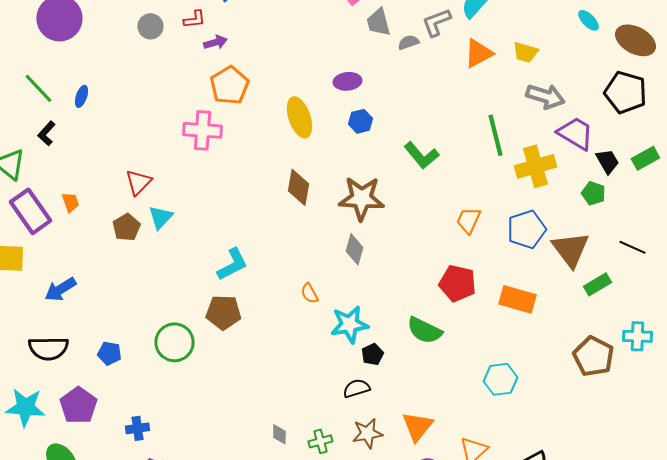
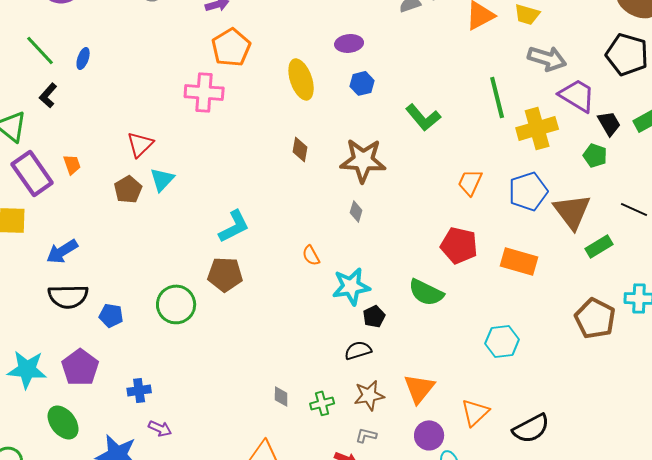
brown diamond: (298, 187) -> (300, 149), size x0.7
gray diamond: (354, 249) -> (356, 211), size x0.7
black semicircle: (48, 348) -> (68, 296), moved

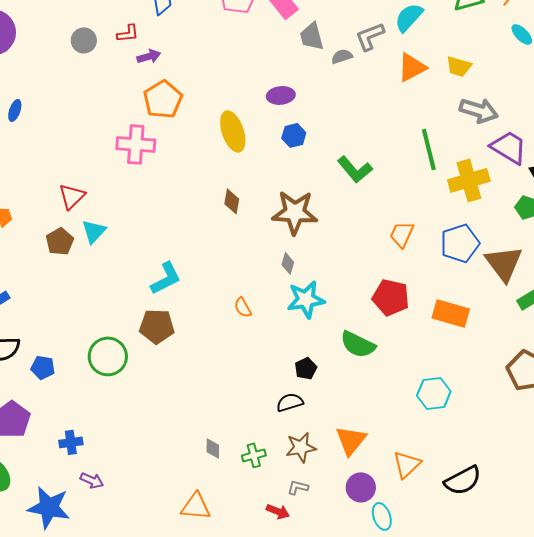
cyan star: (351, 286) -> (306, 299), moved

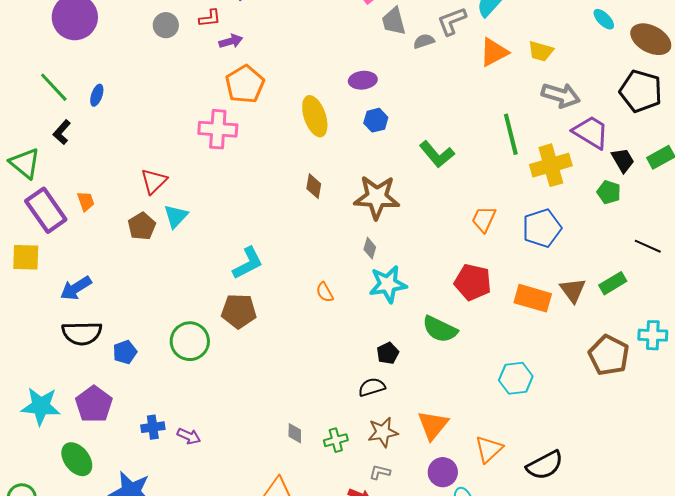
brown triangle: (504, 263) -> (573, 290), moved, size x0.7
blue pentagon: (43, 367) -> (125, 352), turned -30
purple arrow: (92, 480) -> (189, 436), moved

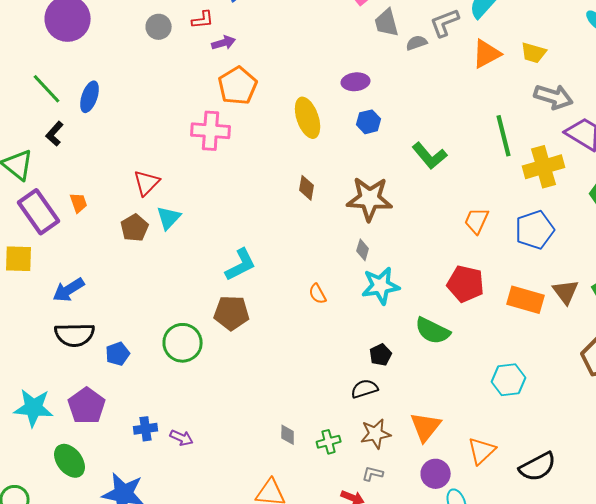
blue ellipse: (97, 95) -> (90, 97), size x1.4

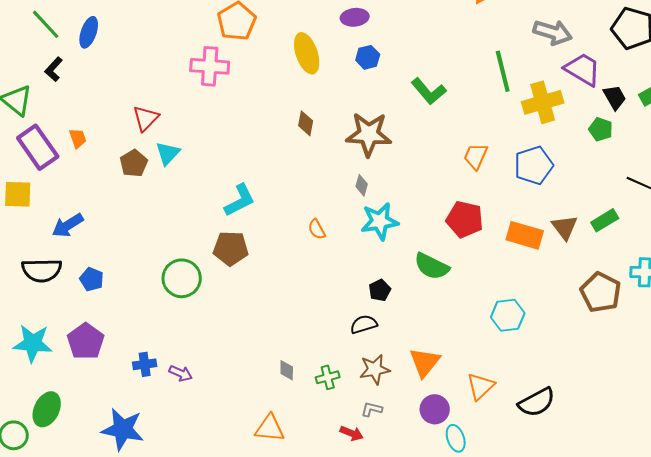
black semicircle: (75, 335) -> (42, 270), moved
blue pentagon: (118, 354) -> (92, 279), moved, turned -30
green ellipse: (70, 461) -> (47, 409), moved, turned 64

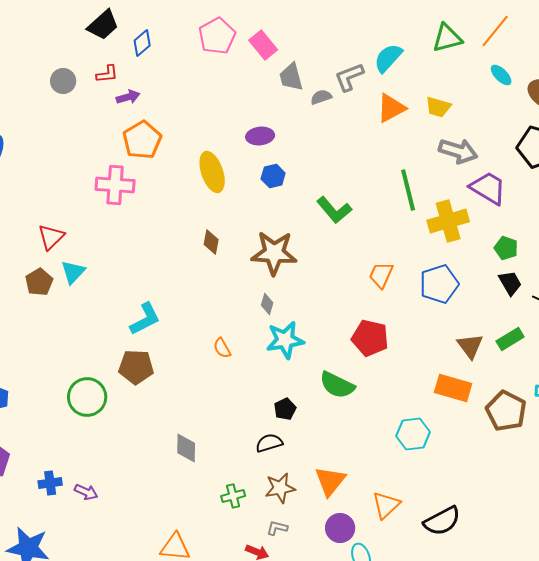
black trapezoid: (615, 97) -> (510, 283), moved
orange rectangle: (525, 235) -> (453, 388), moved
gray diamond: (287, 370) -> (186, 448), moved, size x1.4

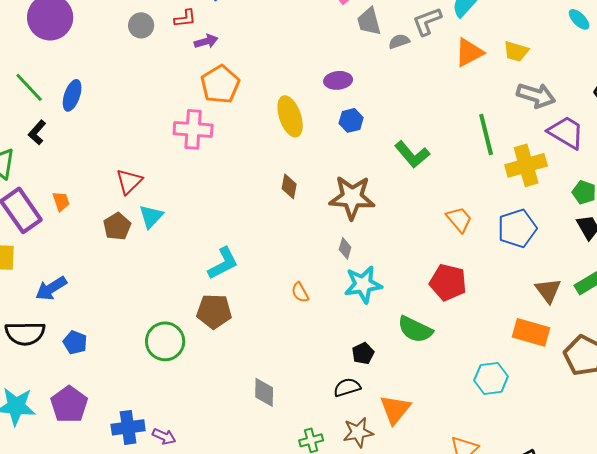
orange trapezoid: (381, 275) -> (459, 219), turned 116
orange triangle: (330, 481) -> (395, 409), moved
blue cross: (50, 483) -> (128, 427), size x1.4

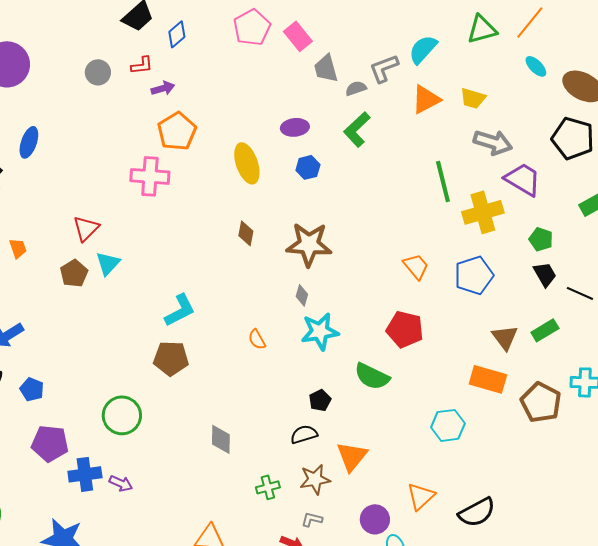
green L-shape: (412, 154) -> (357, 129), moved, turned 87
green circle: (165, 341) -> (122, 415), moved
purple pentagon: (69, 404) -> (50, 443), moved, turned -30

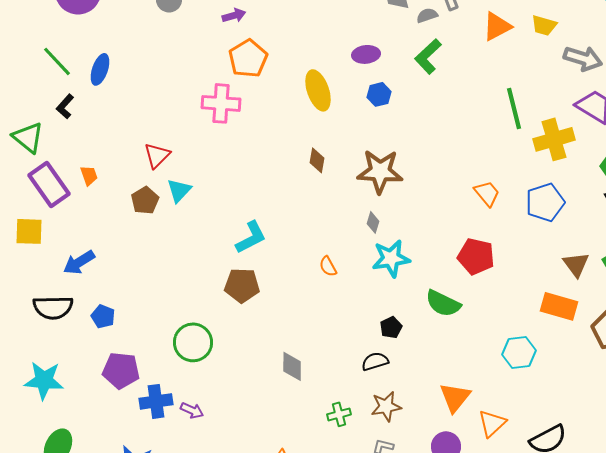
gray arrow: (493, 142) -> (583, 58), moved
orange triangle: (352, 456) -> (455, 397), moved

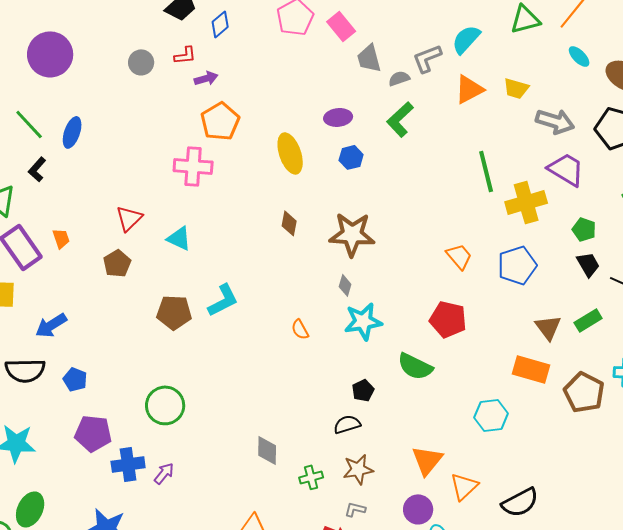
cyan triangle: (179, 190) -> (179, 238), moved, turned -48
brown pentagon: (242, 285) -> (174, 312), moved
gray diamond: (292, 366) -> (267, 450), moved
purple arrow: (192, 410) -> (164, 473), turned -75

